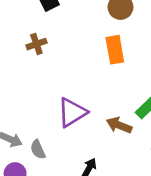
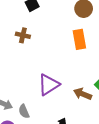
brown cross: (36, 44) -> (23, 35), turned 32

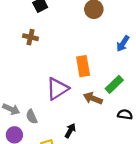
orange rectangle: (79, 39) -> (83, 66), moved

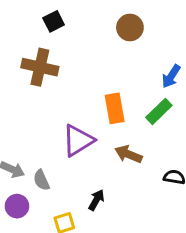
brown cross: (30, 37) -> (40, 67), size x1.6
green rectangle: (114, 84) -> (159, 111), moved

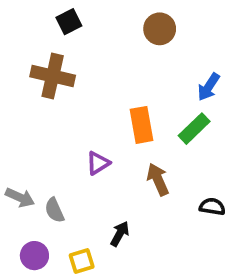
purple triangle: (78, 140) -> (98, 163), size x0.6
brown arrow: (128, 154) -> (158, 179), turned 44
purple circle: (17, 206) -> (34, 256), moved

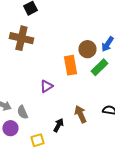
brown circle: (160, 29) -> (87, 49), moved
brown arrow: (158, 179) -> (80, 114), moved
purple circle: (34, 256) -> (10, 128), moved

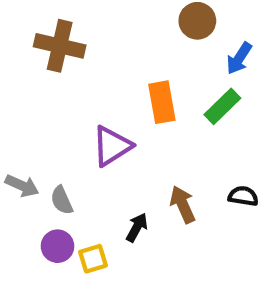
brown circle: (87, 49) -> (197, 21), moved
purple triangle: (46, 86) -> (112, 146), size x1.5
purple circle: (10, 128) -> (58, 246), moved

